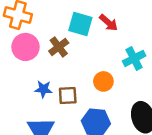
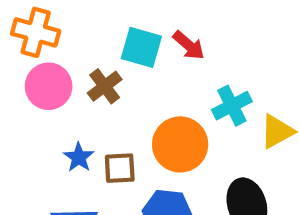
orange circle: (103, 81) -> (180, 144), size x1.6
blue star: (43, 89) -> (79, 157), turned 30

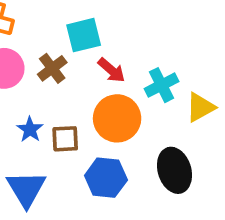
red arrow: (189, 45) -> (111, 70), moved
cyan square: (141, 47) -> (84, 35), turned -30

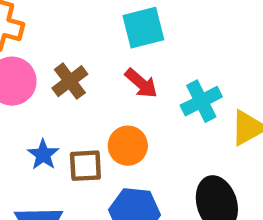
cyan square: (84, 35) -> (143, 28), moved
orange circle: (117, 118) -> (128, 146), moved, size x0.7

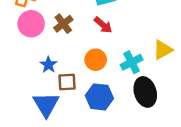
cyan cross: (201, 101) -> (132, 62), moved
brown square: (85, 166) -> (67, 82), moved

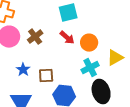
orange circle: (96, 60) -> (89, 43), moved
brown square: (67, 82) -> (46, 76), moved

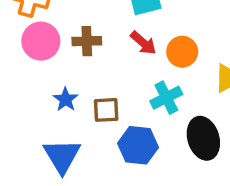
brown cross: (35, 37) -> (87, 41), turned 35
cyan cross: (90, 68) -> (166, 98), moved

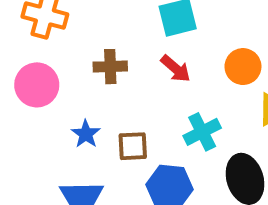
pink circle: (41, 41) -> (37, 85), moved
orange circle: (182, 52) -> (243, 67), moved

